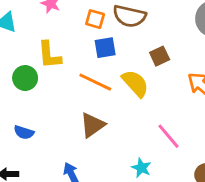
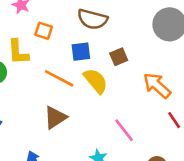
orange square: (95, 19) -> (44, 31), moved
blue square: (105, 48) -> (81, 52), moved

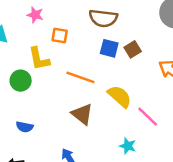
blue square: (81, 52) -> (109, 48), moved, turned 30
yellow semicircle: (96, 81) -> (120, 96), moved
brown triangle: (55, 117) -> (82, 114), turned -40

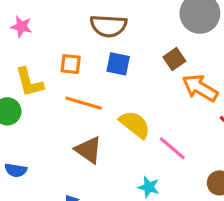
orange square: (60, 35) -> (71, 64), moved
brown square: (133, 49) -> (174, 59), moved

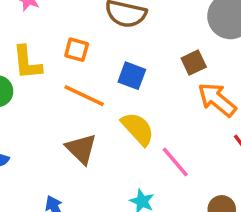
blue square: (118, 64) -> (132, 76), moved

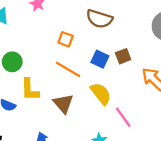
yellow L-shape: (27, 63) -> (30, 90), moved
brown square: (194, 63) -> (123, 56), moved

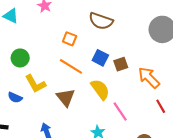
brown square: (123, 56) -> (121, 64), moved
yellow L-shape: (30, 90) -> (35, 84), turned -30

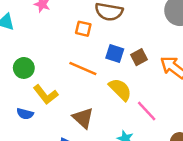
orange square: (70, 39) -> (83, 29), moved
brown triangle: (66, 97) -> (83, 118), moved

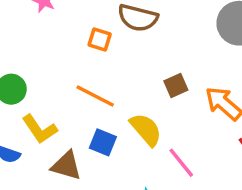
blue square: (115, 54) -> (103, 142), moved
brown triangle: (83, 118) -> (66, 166), moved, turned -30

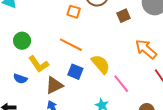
brown square: (176, 85) -> (124, 16), moved
brown triangle: (66, 166) -> (54, 85), turned -42

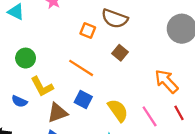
brown square: (124, 16) -> (120, 53), moved, turned -32
yellow semicircle: (101, 64) -> (118, 110), moved
pink line: (121, 84) -> (150, 116), moved

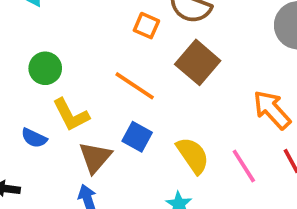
brown square: (120, 53) -> (198, 62), size x1.6
brown triangle: (57, 113) -> (95, 157), turned -30

